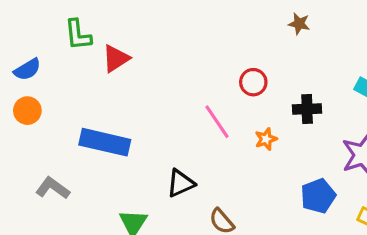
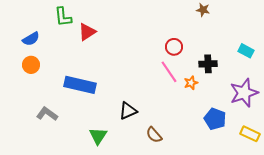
pink line: (217, 122) -> (169, 72), moved
orange star: (266, 139) -> (191, 83), moved
blue pentagon: (318, 196) -> (215, 119), turned -30

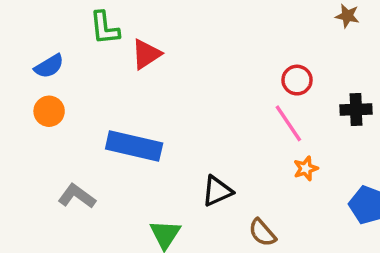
orange star: (191, 83) -> (306, 168), moved

